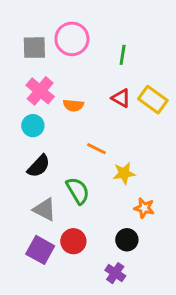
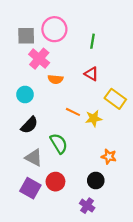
pink cross: (40, 91) -> (39, 59), moved
yellow rectangle: (153, 100) -> (115, 99), moved
yellow star: (124, 173) -> (94, 118), moved

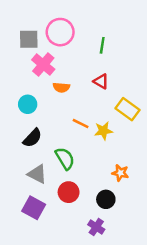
red circle: (55, 182) -> (69, 192), moved

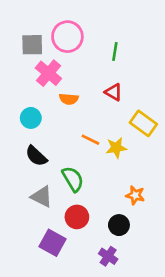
black semicircle: (32, 138) -> (36, 156), turned 90
purple square: (34, 208) -> (53, 243), moved

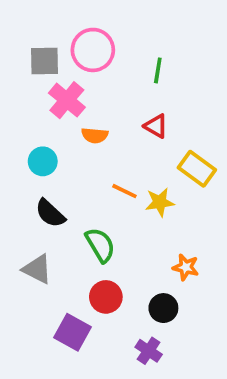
gray triangle: (42, 197) -> (37, 269), moved

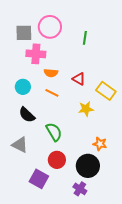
pink cross: (67, 100) -> (36, 54), turned -36
red triangle: (156, 126) -> (79, 79), moved
orange line: (124, 191) -> (52, 93), moved
black circle: (163, 308) -> (88, 166), size x1.5

